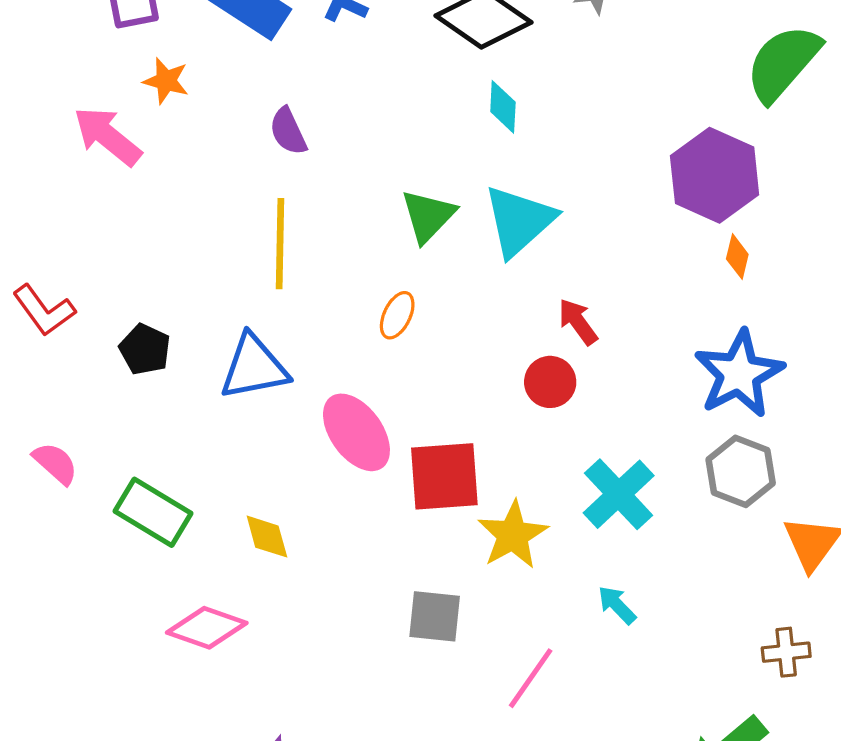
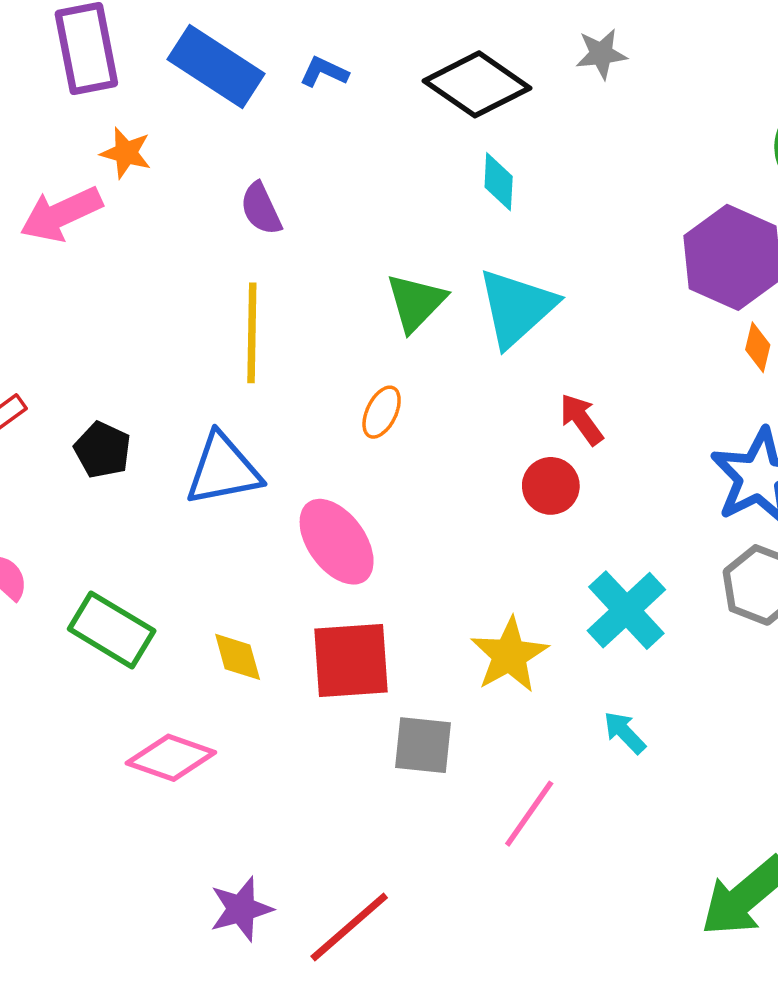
pink arrow: (107, 136) -> (61, 214), turned -64
red square: (444, 476) -> (351, 661), moved

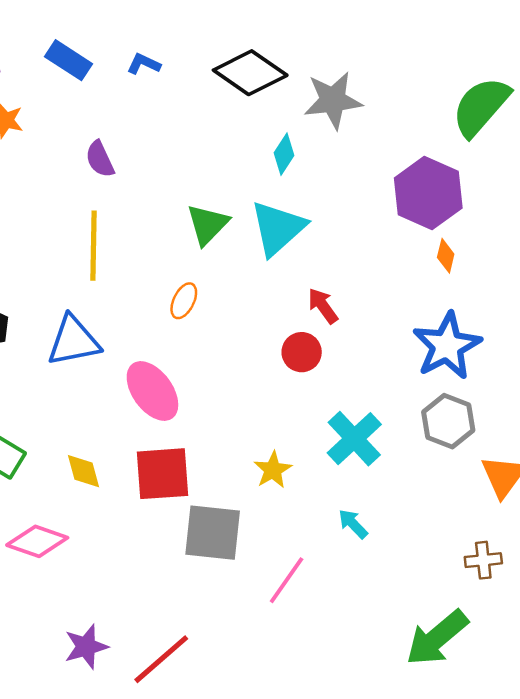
gray star: (601, 54) -> (333, 100), moved, size x1.6
blue rectangle: (216, 66) -> (68, 60), size x0.7
cyan diamond: (499, 182) -> (284, 154), moved, turned 30
yellow star: (509, 655) -> (273, 470), size x0.7
gray square: (423, 745) -> (213, 533), size x1.4

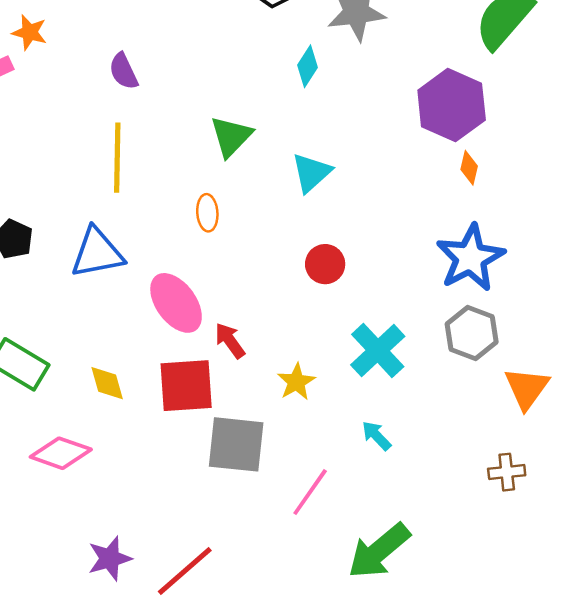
cyan triangle: (278, 228) -> (311, 173), moved, size x0.7
orange ellipse: (184, 301) -> (207, 213), turned -30
red arrow: (323, 306) -> (230, 341), moved
green arrow: (437, 638) -> (379, 551), moved

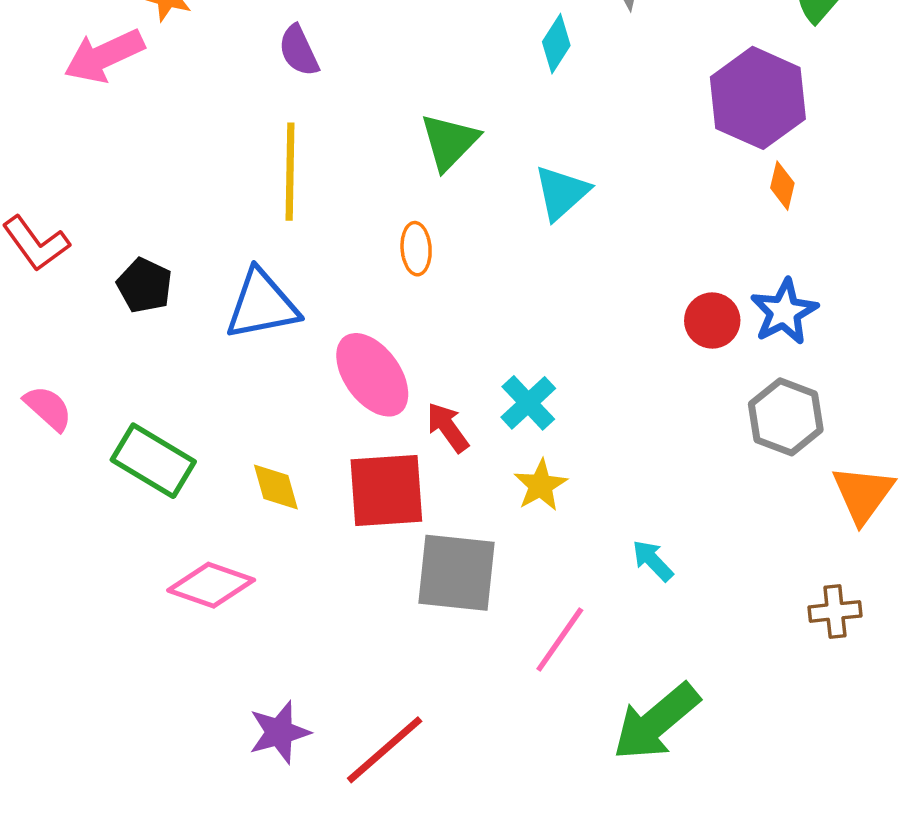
blue star: (470, 258) -> (784, 312), size x0.7
red circle: (325, 264) -> (712, 321), moved
cyan cross: (378, 351) -> (528, 403), moved, size x0.7

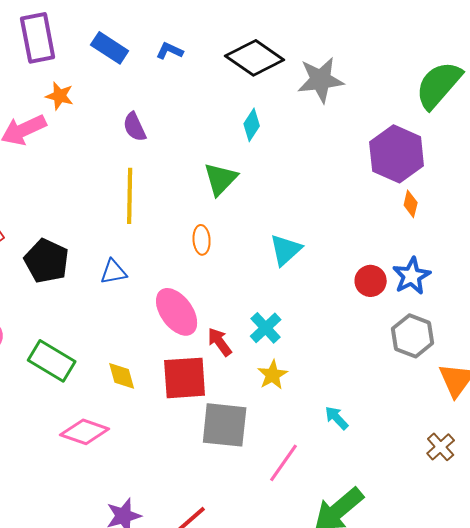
cyan diamond: (556, 44) -> (252, 125), moved
cyan triangle: (562, 193) -> (286, 250), moved
black pentagon: (144, 285) -> (47, 261), size x1.4
blue triangle: (262, 305) -> (114, 272), size x0.6
brown cross: (835, 611) -> (441, 447), turned -36

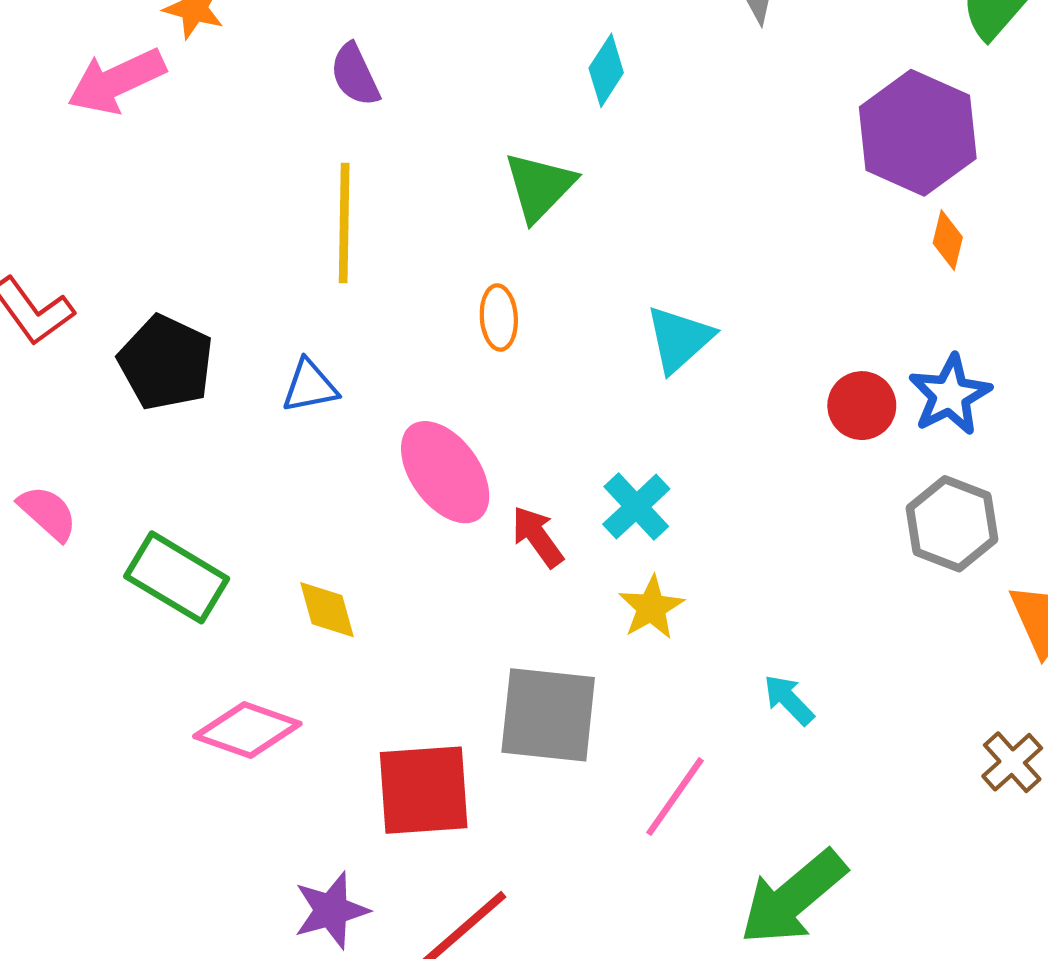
red square: (185, 378) -> (424, 790), moved

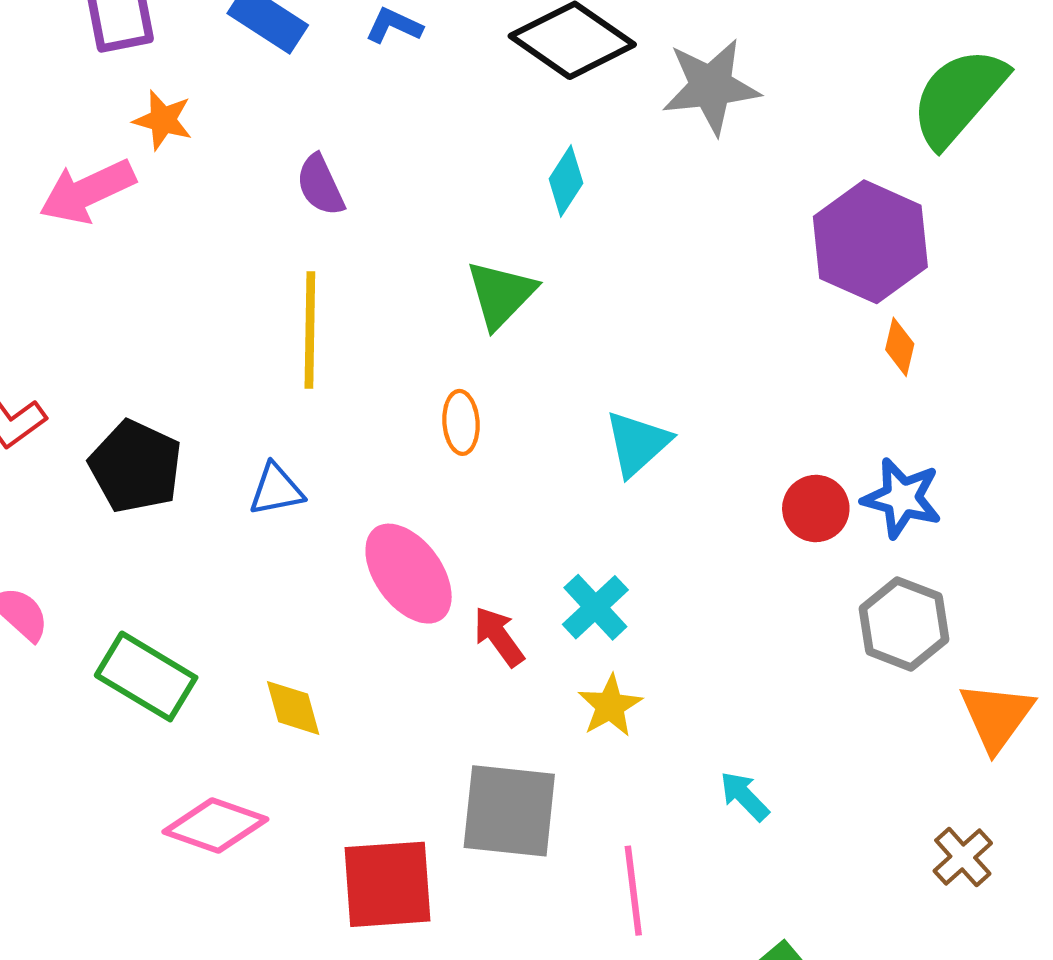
blue star: (950, 395) -> (902, 498), turned -30
pink line: (675, 797) -> (633, 891), turned -42

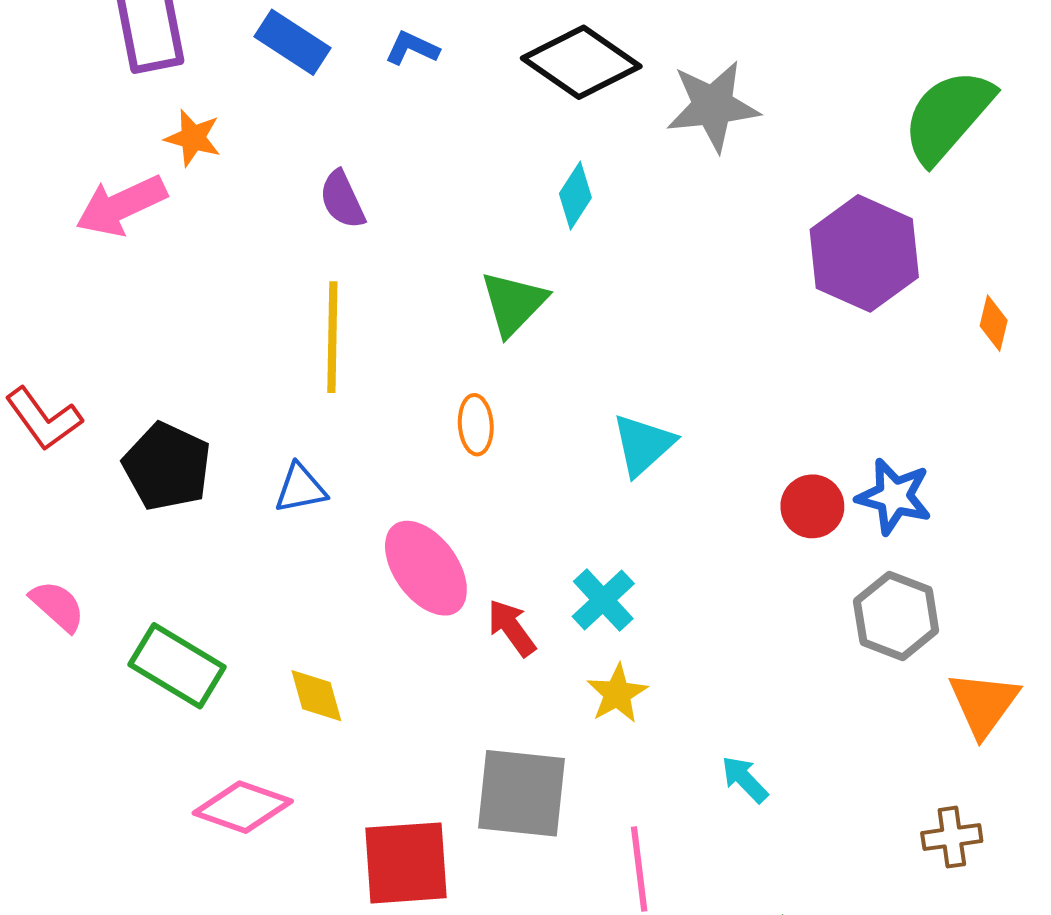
orange diamond: (900, 347) -> (994, 323), moved
brown cross: (963, 857) -> (952, 837), turned 34

